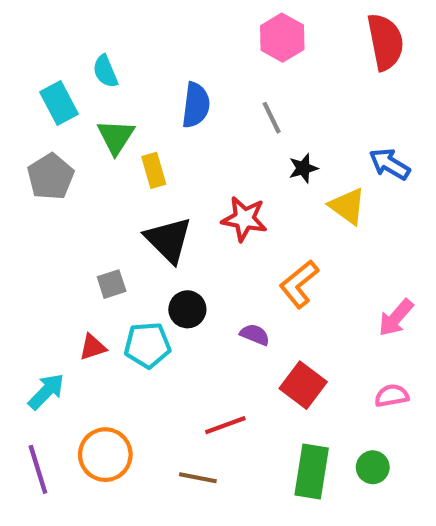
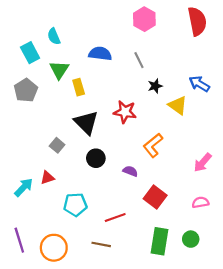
blue semicircle: (196, 105) -> (100, 54), turned -90
gray square: (112, 284) -> (57, 145), turned -32
cyan pentagon: (147, 345) -> (75, 205), moved
cyan arrow: (46, 391) -> (24, 187), moved
orange circle: (105, 455) -> (54, 248), moved

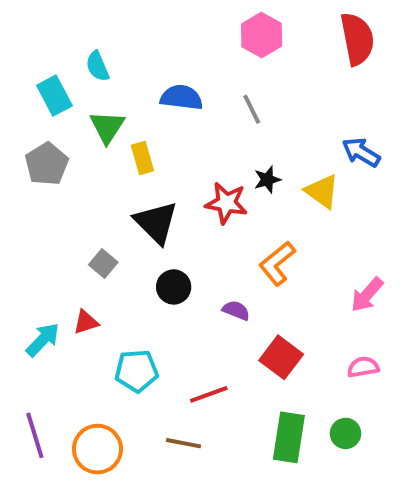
black star: (155, 86) -> (267, 180), moved

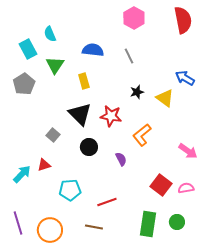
yellow rectangle: (142, 158) -> (84, 81), moved
red star: (226, 203) -> (111, 116), moved
pink arrow: (367, 295) -> (188, 151), turned -96
purple semicircle: (236, 310) -> (121, 159), turned 40
red square: (281, 357) -> (161, 185), moved

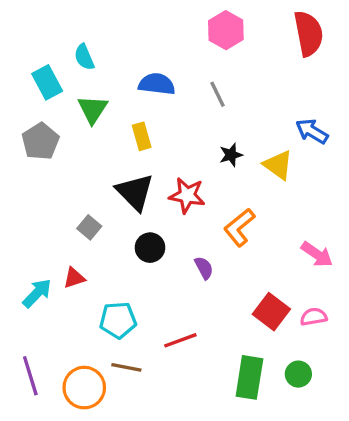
brown line: (94, 227) -> (126, 367), moved

